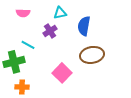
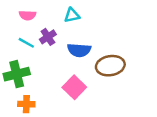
blue semicircle: (84, 26) -> (79, 50), moved, turned -96
purple cross: (50, 31) -> (48, 37), moved
cyan line: (28, 45) -> (26, 43), moved

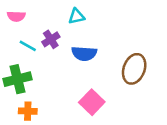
pink semicircle: (28, 15) -> (16, 16), moved
brown ellipse: (110, 66) -> (134, 69), moved, turned -60
pink square: (74, 87) -> (92, 102), moved

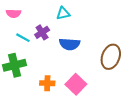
orange cross: (28, 111) -> (47, 83), moved

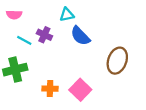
purple cross: (42, 32) -> (44, 35), turned -32
blue semicircle: (70, 44) -> (80, 36), moved, turned 42

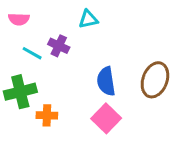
blue semicircle: (80, 36) -> (106, 81), moved, turned 35
orange cross: (50, 89) -> (47, 115), moved

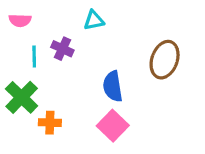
cyan line: (32, 53) -> (34, 57), turned 60
brown ellipse: (155, 80) -> (165, 60), moved
green cross: (20, 92) -> (22, 97), turned -32

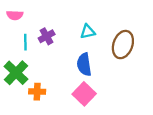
cyan triangle: (94, 20) -> (88, 32), moved
purple cross: (62, 49) -> (47, 36), turned 35

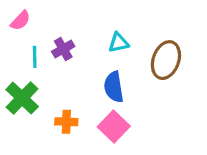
pink semicircle: (15, 15) -> (20, 21), turned -49
orange cross: (37, 92) -> (66, 122), moved

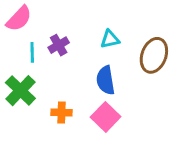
pink semicircle: (20, 21) -> (19, 19), size x1.4

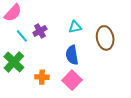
cyan line: (32, 52) -> (22, 36), turned -40
brown ellipse: (154, 55) -> (105, 38), turned -30

